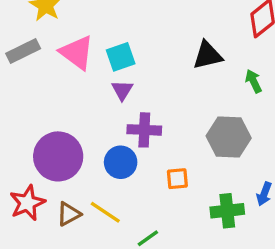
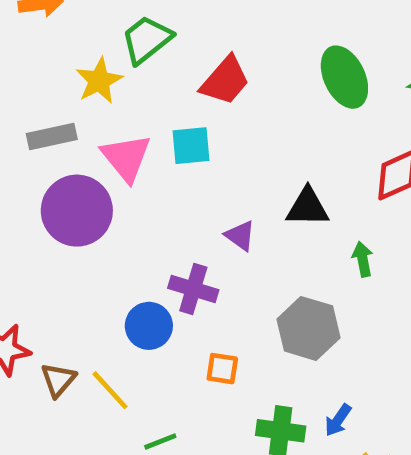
cyan square: (121, 57) -> (191, 146), moved
purple triangle: (122, 90) -> (240, 236), moved, turned -40
purple circle: (58, 156) -> (77, 211), moved
brown triangle: (69, 214) -> (58, 380), turned -35

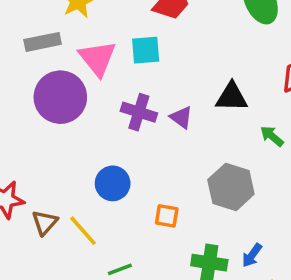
green arrow: (363, 259) -> (272, 136), turned -40
purple cross: (193, 289) -> (139, 112), moved

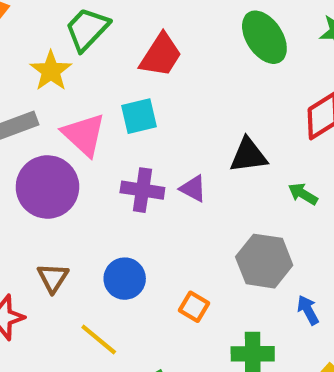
orange square: (167, 216) -> (194, 307), turned 30
brown triangle: (45, 223) -> (53, 278), moved
blue arrow: (252, 255) -> (308, 310), moved, turned 125

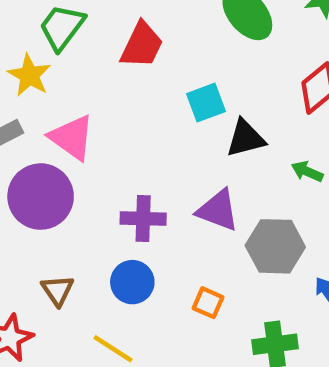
cyan square: (139, 116) -> (206, 103), moved
purple triangle: (193, 189) -> (218, 210), moved, size x1.5
purple cross: (142, 190) -> (143, 219), moved

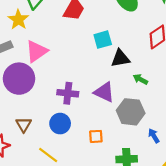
pink triangle: (72, 137) -> (36, 51), turned 45
green arrow: (307, 172) -> (140, 79), moved
orange square: (208, 303) -> (96, 136), turned -32

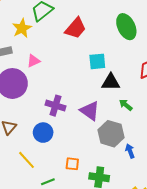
pink triangle: (36, 51) -> (33, 61), size x0.6
orange square: (96, 136) -> (72, 164), moved
blue arrow: (154, 136) -> (130, 151), moved

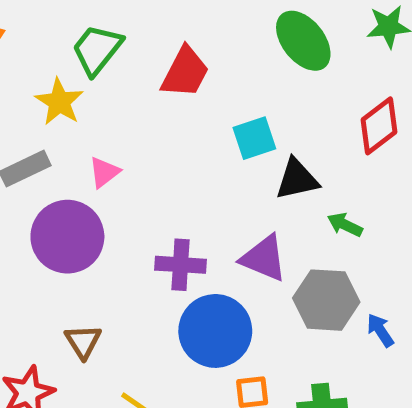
blue circle: (43, 133) -> (215, 331), moved, size x1.5

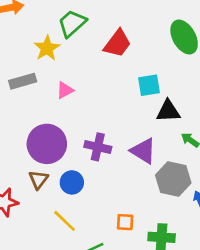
purple circle: (67, 237) -> (47, 144), moved
blue circle: (215, 331) -> (72, 182), moved, size x0.6

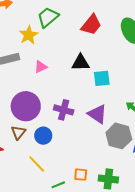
red trapezoid: (117, 43) -> (91, 25), moved
cyan square: (149, 85) -> (102, 78), moved
black triangle: (168, 111) -> (81, 63), moved
orange square: (125, 222) -> (81, 175), moved

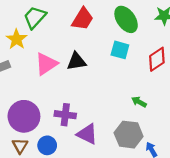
pink triangle: (41, 67) -> (46, 64), moved, size x1.6
cyan square: (102, 78) -> (120, 50), moved, turned 30
purple triangle: (97, 114) -> (87, 134), moved

